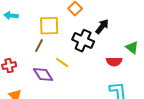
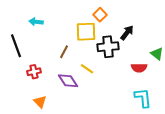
yellow square: (49, 26) -> (86, 32), moved
black cross: (83, 41) -> (108, 47), turned -30

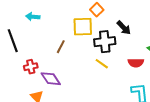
black arrow: (127, 33) -> (124, 28), turned 98
yellow line: (87, 69) -> (102, 64), moved
purple diamond: (68, 81) -> (51, 79), moved

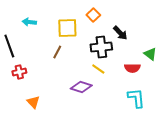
yellow square: (83, 27) -> (67, 28), moved
red cross: (31, 67) -> (19, 72), moved
purple diamond: (51, 79) -> (81, 87), moved, turned -40

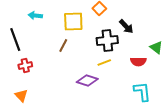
yellow line: (98, 69) -> (104, 62), turned -56
orange triangle: (33, 102) -> (21, 96), moved

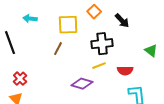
black arrow: (126, 26) -> (122, 21), moved
red semicircle: (138, 62) -> (125, 71), moved
red cross: (25, 66) -> (20, 79), moved, turned -32

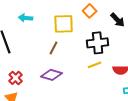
purple diamond: (82, 84) -> (52, 75), moved

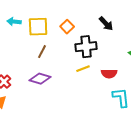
orange square: (90, 11) -> (67, 27), moved
yellow square: (64, 24) -> (38, 27), moved

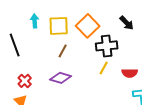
cyan arrow: (14, 22) -> (35, 21), turned 80
orange square: (67, 27) -> (88, 26), size x1.6
yellow line: (83, 69) -> (104, 68), turned -40

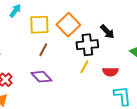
cyan arrow: (35, 21) -> (15, 11), moved, turned 40
black arrow: (127, 23) -> (107, 32), moved
purple diamond: (61, 78) -> (41, 77), turned 30

